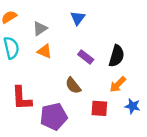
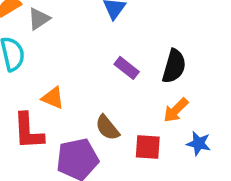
gray triangle: (40, 28) -> (39, 19), moved
orange triangle: (45, 51) -> (53, 98), moved
brown semicircle: (73, 86) -> (107, 128), moved

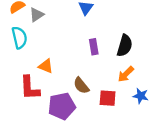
purple rectangle: (127, 68) -> (94, 47), turned 42

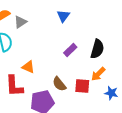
purple rectangle: (94, 47) -> (70, 50), turned 56
red square: (108, 98) -> (82, 86), moved

